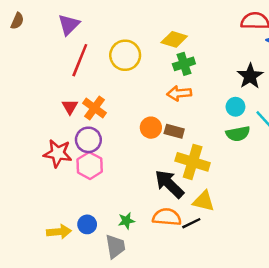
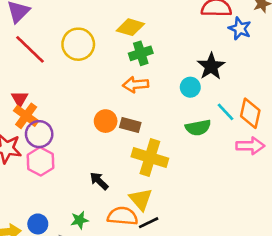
red line: (80, 60) -> (30, 49), turned -68
cyan circle: (235, 107) -> (190, 87), moved
orange cross: (95, 108) -> (26, 116), moved
black arrow: (169, 184) -> (99, 181), moved, size x0.6
yellow triangle: (204, 201) -> (141, 199), moved, turned 35

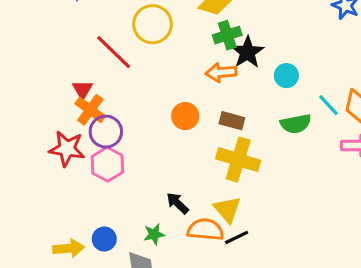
red line: (30, 49) -> (114, 52), moved
black star: (211, 66) -> (247, 52), moved
brown rectangle: (130, 125) -> (232, 121), moved
black arrow: (99, 181) -> (177, 203), moved

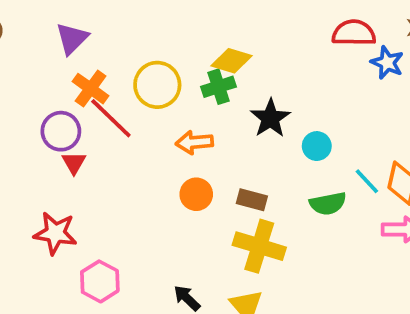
green cross: (227, 35) -> (218, 87), moved
orange arrow: (221, 72) -> (194, 142), moved
orange cross: (90, 110) -> (91, 89), moved
purple circle: (106, 132) -> (61, 131), moved
pink hexagon: (107, 164) -> (100, 281), moved

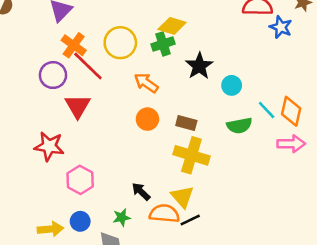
orange arrow: (194, 142) -> (146, 83), turned 40
red triangle: (74, 163) -> (78, 106), moved, size x1.5

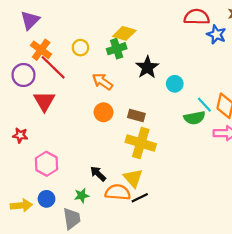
yellow circle: (120, 43) -> (80, 48), size x0.6
green semicircle: (239, 126) -> (194, 118), moved
red star: (49, 146) -> (20, 135), size x0.6

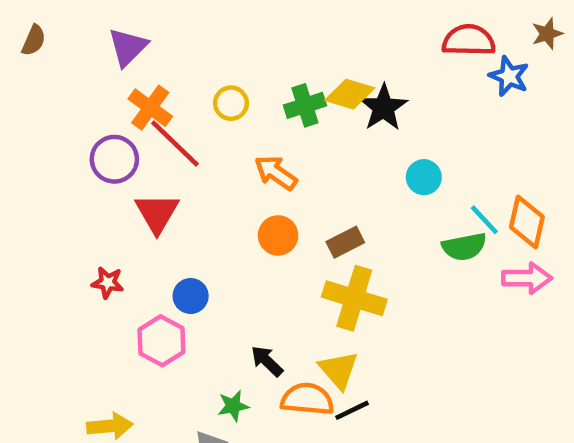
yellow diamond: (124, 33) -> (350, 94), moved
black star: (147, 67) -> (383, 108), moved
brown rectangle: (136, 116) -> (345, 242), turned -42
blue circle: (46, 199) -> (191, 296), moved

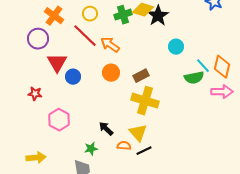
red line: (175, 144) -> (85, 36), moved
blue circle: (191, 296) -> (73, 77), moved
orange semicircle: (307, 399) -> (124, 146), size x0.6

